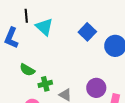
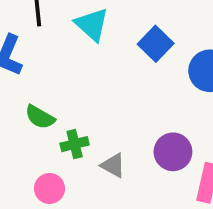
cyan triangle: (44, 27) -> (92, 24), moved

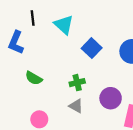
blue square: (156, 44) -> (92, 48), moved
green cross: (75, 144) -> (77, 83), moved

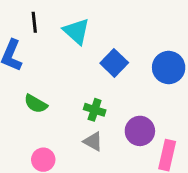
green cross: (77, 83) -> (95, 110), turned 32

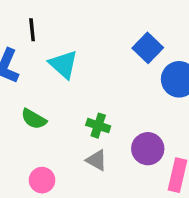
cyan triangle: (76, 31) -> (63, 64), moved
blue square: (114, 63) -> (148, 48), moved

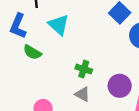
green semicircle: (34, 119) -> (32, 52), moved

